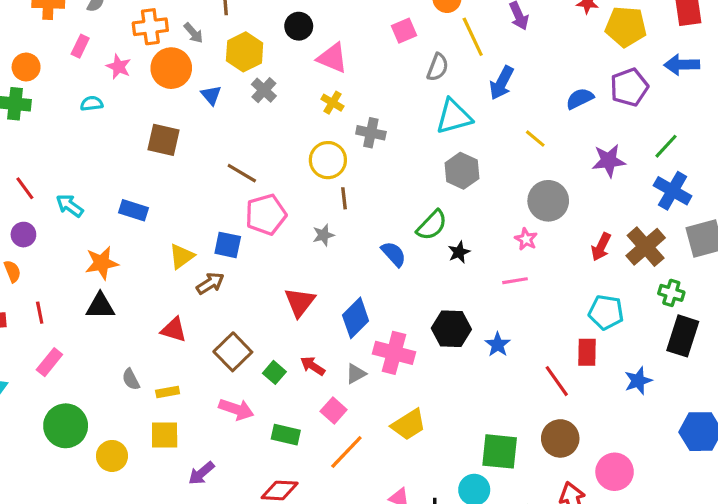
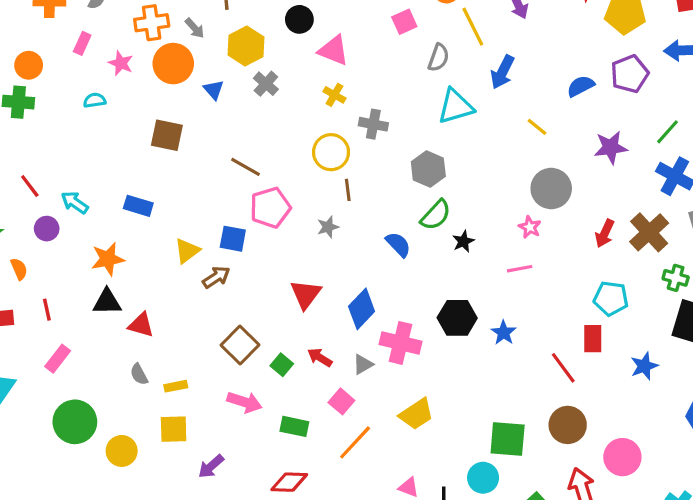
gray hexagon: (462, 171) -> (428, 169), moved
purple circle: (23, 235) -> (47, 229), moved
red triangle: (174, 330) -> (141, 325), moved

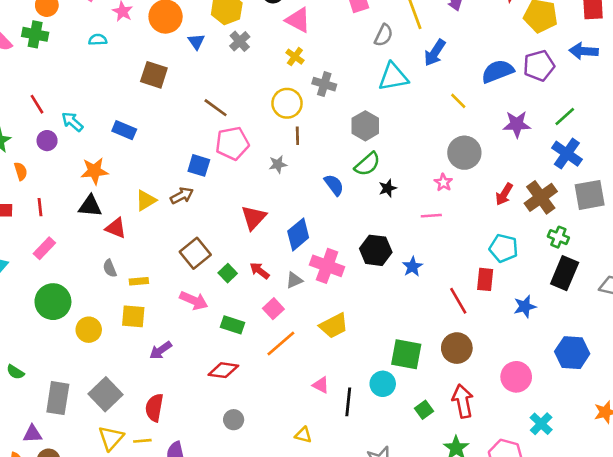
blue semicircle: (581, 86) -> (498, 71), size x1.4
yellow triangle: (187, 251) -> (146, 200), moved
pink circle: (622, 457) -> (516, 377), moved

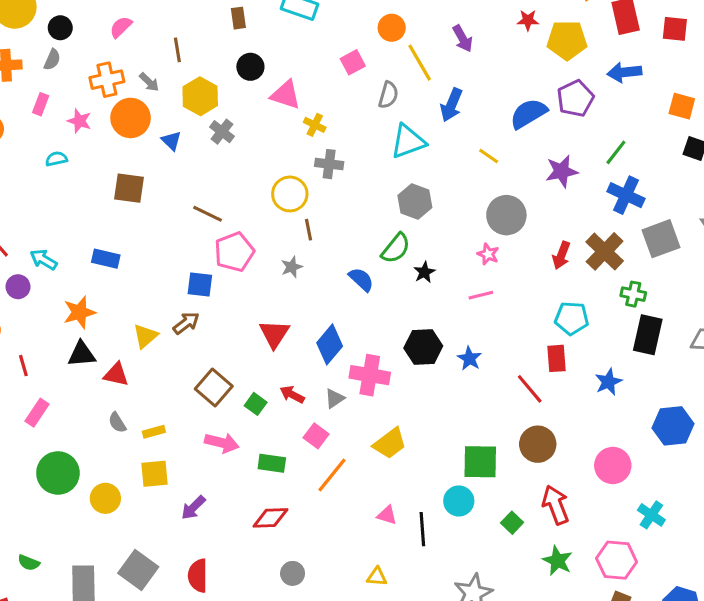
yellow cross: (295, 57) -> (315, 125), moved
gray hexagon: (365, 126) -> (415, 201), moved

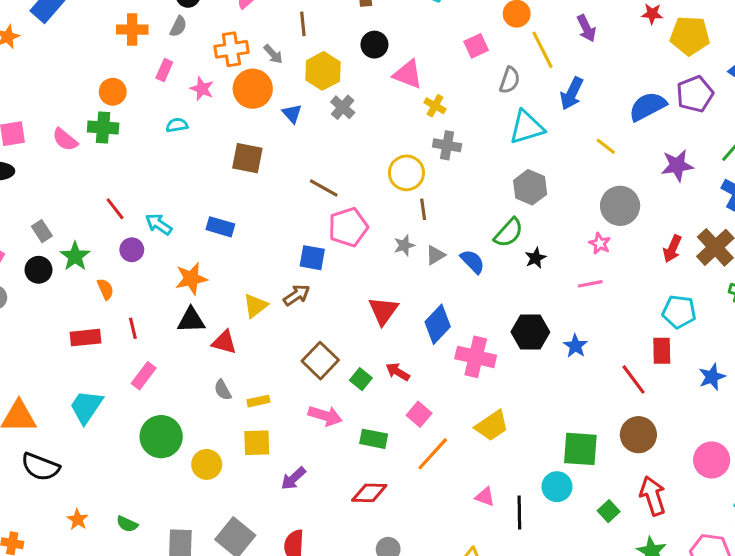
gray triangle: (334, 399) -> (435, 255), moved

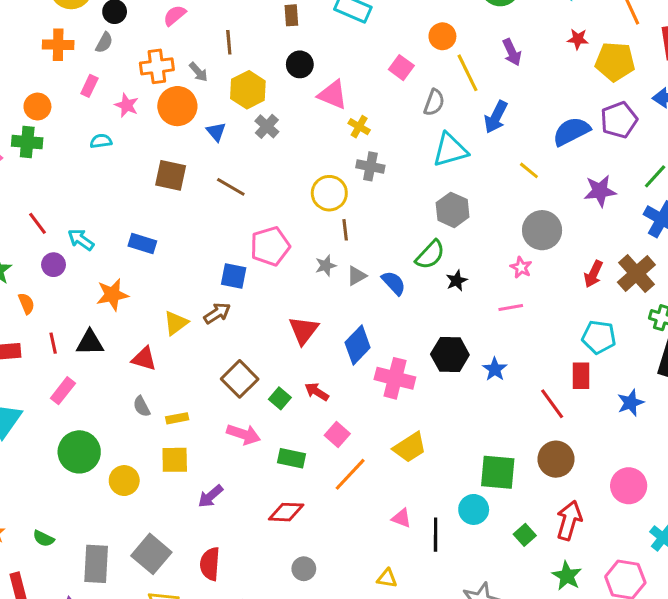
pink square: (476, 46) -> (401, 68), turned -30
brown line: (324, 188) -> (231, 187), moved
black triangle: (191, 320) -> (90, 343), moved
red arrow: (653, 496) -> (569, 520), turned 33

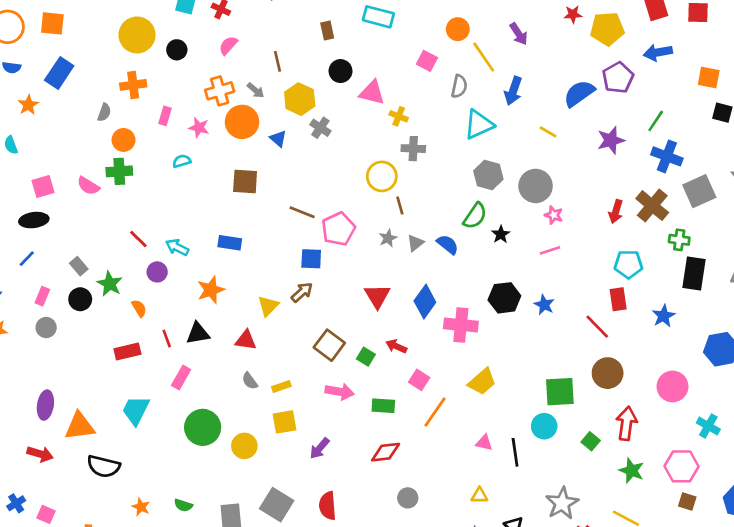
gray semicircle: (104, 43) -> (104, 112), moved
brown line: (231, 187) -> (302, 212), moved
gray circle: (542, 230) -> (536, 186), moved

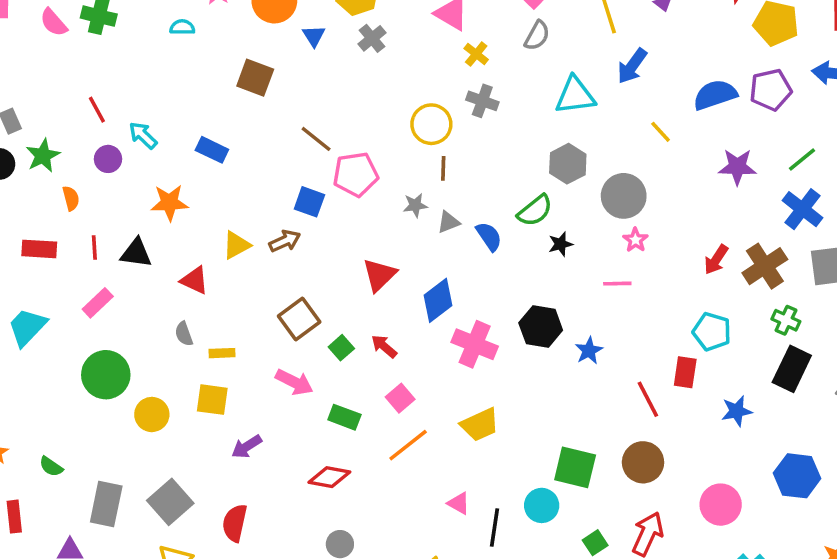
gray semicircle: (459, 86) -> (537, 36), moved

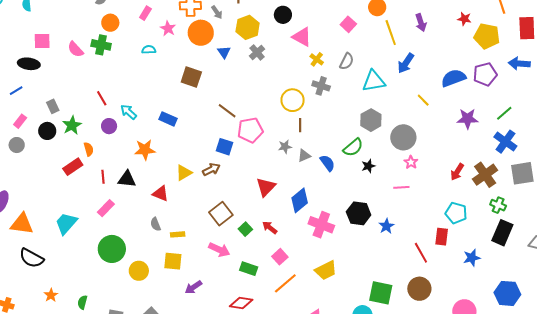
gray semicircle: (537, 36) -> (347, 61), moved
red rectangle: (39, 249) -> (73, 167), moved, turned -36
green semicircle: (51, 467) -> (82, 302), turned 72

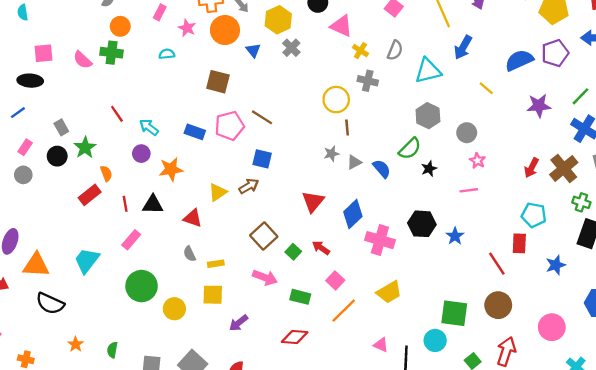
purple circle: (109, 126) -> (141, 154), moved
pink pentagon: (250, 130) -> (230, 126), moved
gray circle: (403, 137) -> (467, 133), size x0.7

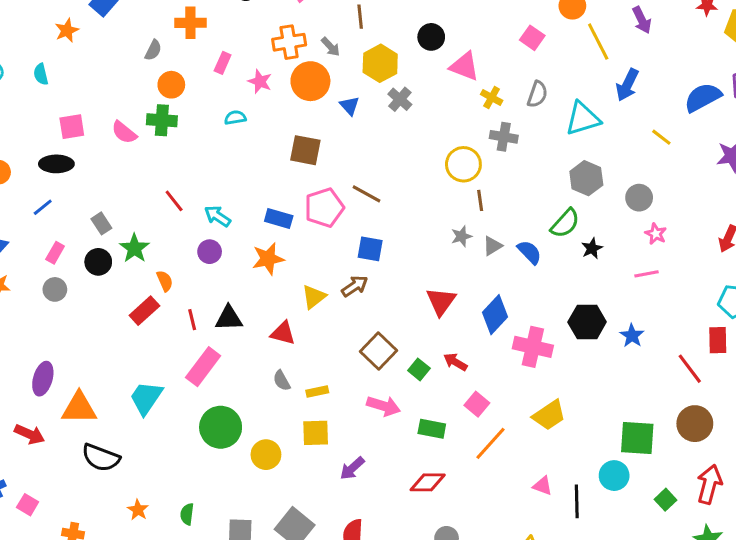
orange star: (171, 169) -> (268, 259), moved
pink rectangle: (131, 240) -> (203, 367), size x1.4

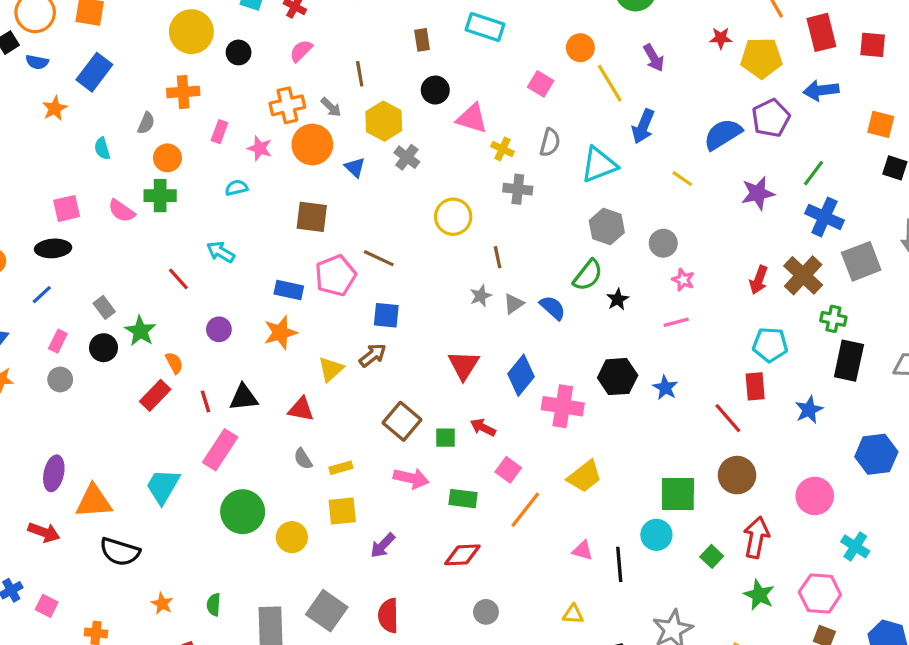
cyan semicircle: (41, 74) -> (102, 149), moved
yellow circle: (463, 164) -> (453, 217), moved
cyan arrow: (217, 216) -> (221, 252), moved
green square: (419, 369) -> (445, 438), turned -35

